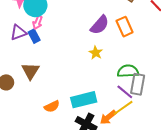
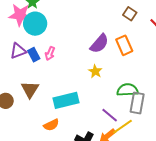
pink arrow: (38, 22) -> (50, 53), moved
purple line: (125, 92) -> (110, 115), moved
cyan rectangle: (84, 100) -> (66, 100), moved

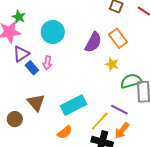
cyan circle: (35, 24) -> (53, 32), moved
purple triangle: (18, 51) -> (21, 54), moved
yellow star: (95, 71) -> (112, 64), moved
yellow line: (122, 127) -> (100, 121), moved

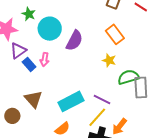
green star: (19, 17) -> (29, 14), moved
purple semicircle: (93, 42) -> (74, 41), moved
purple line: (119, 110) -> (102, 100), moved

